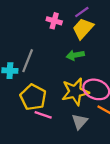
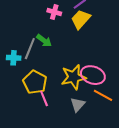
green arrow: (75, 55) -> (44, 41), moved, turned -133
pink line: (43, 115) -> (44, 98), turned 49

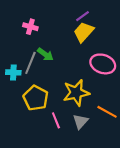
pink cross: (54, 12) -> (30, 27), moved
pink ellipse: (93, 75) -> (103, 64), moved
pink line: (44, 98) -> (56, 120), moved

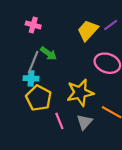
purple line: (83, 16) -> (111, 25), moved
cyan cross: (13, 72) -> (31, 78), moved

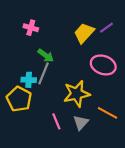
gray line: (33, 62) -> (44, 73), moved
yellow pentagon: (39, 98) -> (19, 99), moved

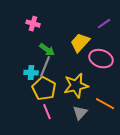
yellow trapezoid: (84, 33) -> (80, 43), moved
yellow pentagon: (19, 99) -> (44, 89), moved
pink line: (56, 121) -> (47, 112), moved

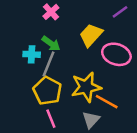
pink cross: (33, 24) -> (51, 12), moved, turned 32
cyan cross: (31, 73) -> (32, 54), moved
orange line: (105, 104) -> (107, 102), moved

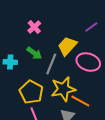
cyan cross: (32, 54) -> (10, 62), moved
gray line: (49, 64) -> (51, 64), moved

